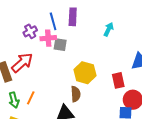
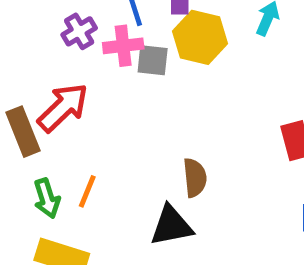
yellow hexagon: (85, 73) -> (200, 37), moved

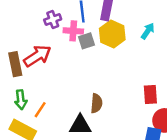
gray square: (153, 60) -> (87, 41), turned -35
orange line: (87, 191) -> (40, 110), moved

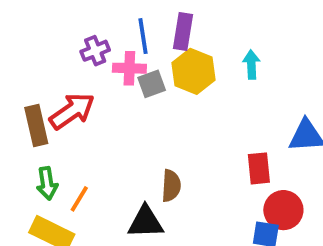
cyan arrow: (148, 31) -> (251, 65), turned -35

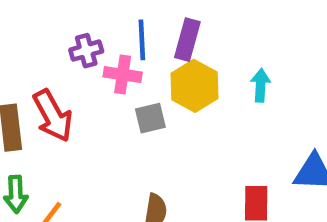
gray square: (152, 84) -> (150, 118), moved
red arrow: (72, 111) -> (53, 116), turned 90

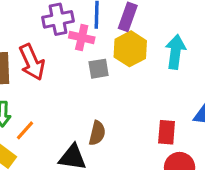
purple cross: (86, 51) -> (58, 19), size x1.4
cyan arrow: (260, 85) -> (175, 52), size x1.5

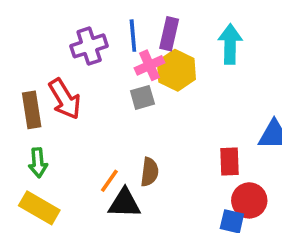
pink cross: (82, 37) -> (149, 65), moved, turned -30
cyan arrow: (175, 52) -> (230, 44), moved
orange line: (25, 130) -> (109, 181), moved

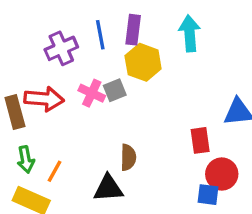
pink cross: (149, 65) -> (92, 93), moved, turned -35
red arrow: (65, 99) -> (44, 99), turned -48
orange line: (109, 181) -> (54, 171), moved

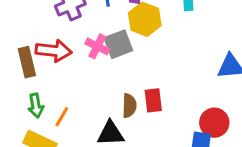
gray square: (115, 90) -> (118, 44), size x1.4
red rectangle: (200, 140) -> (153, 100), moved

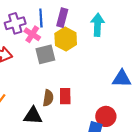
pink cross: (97, 46) -> (32, 34), moved

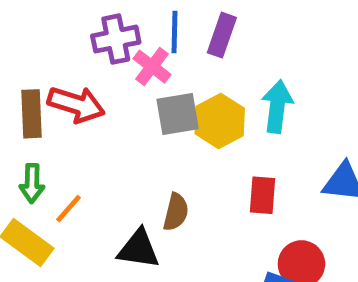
cyan arrow: (98, 25) -> (277, 107), moved
yellow hexagon: (66, 39) -> (220, 121), moved
red rectangle: (65, 96) -> (263, 195), moved

